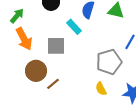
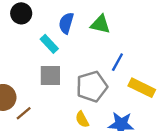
gray square: (56, 46) -> (50, 76), moved

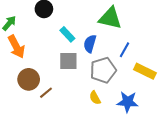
blue semicircle: (66, 23) -> (90, 44), moved
green triangle: (100, 24) -> (110, 18), size x1.4

